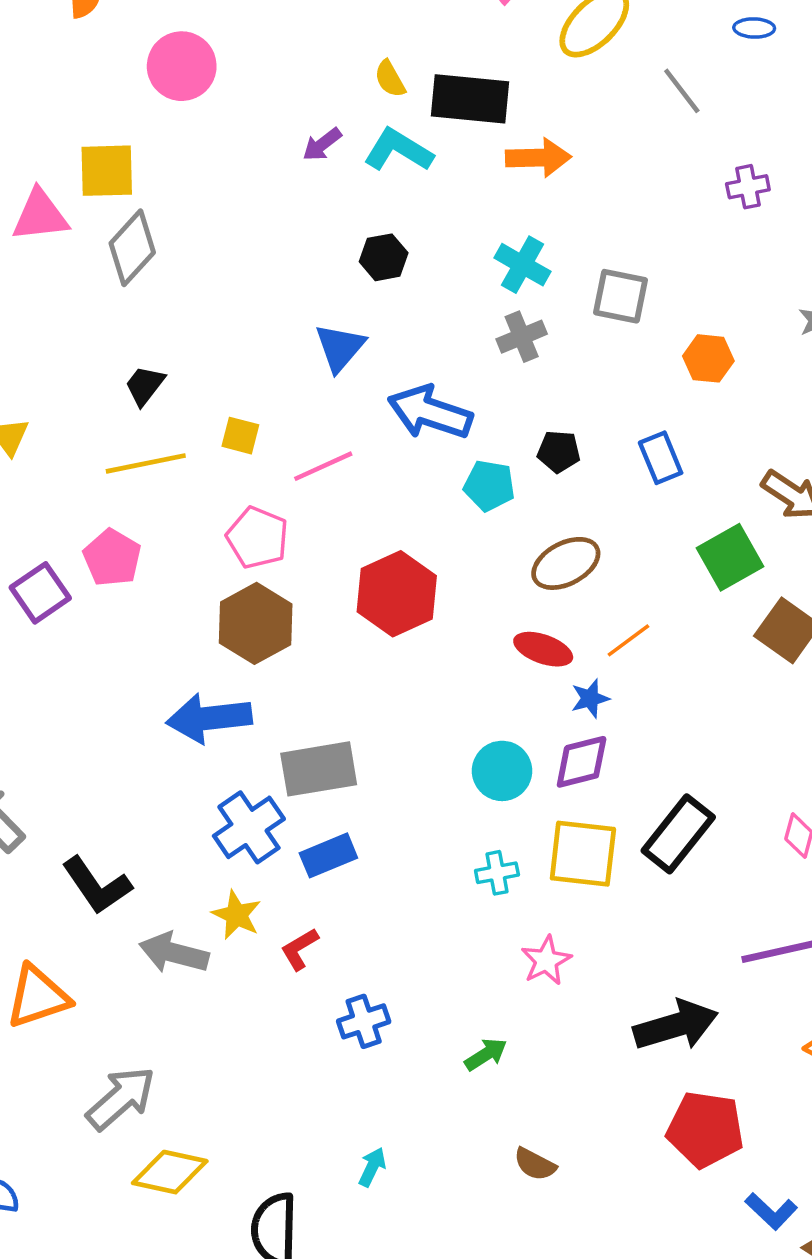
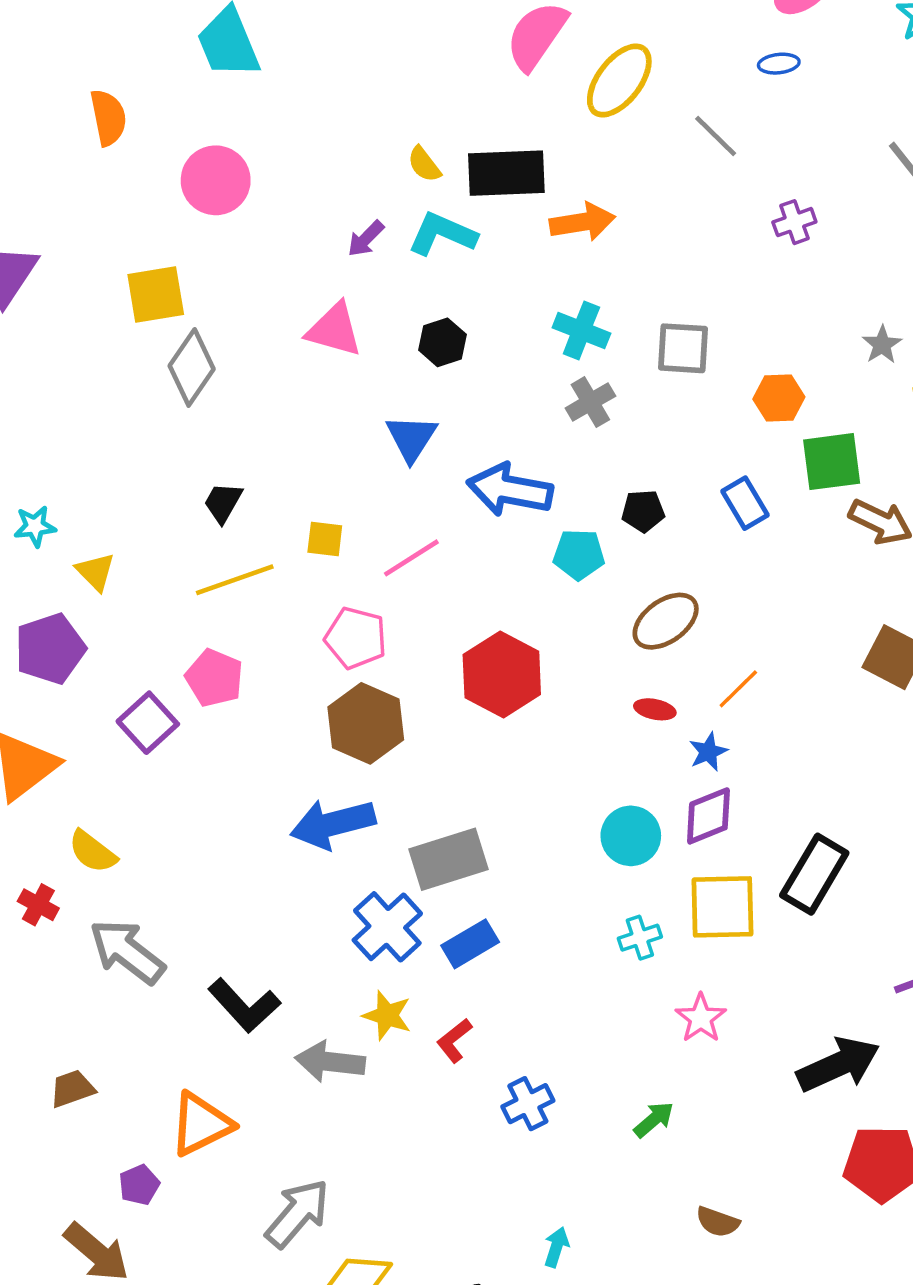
pink triangle: (40, 215) -> (334, 330), moved, turned 30
green square: (730, 557) -> (832, 462), moved, turned 30
red ellipse: (543, 649) -> (655, 709), size x0.7

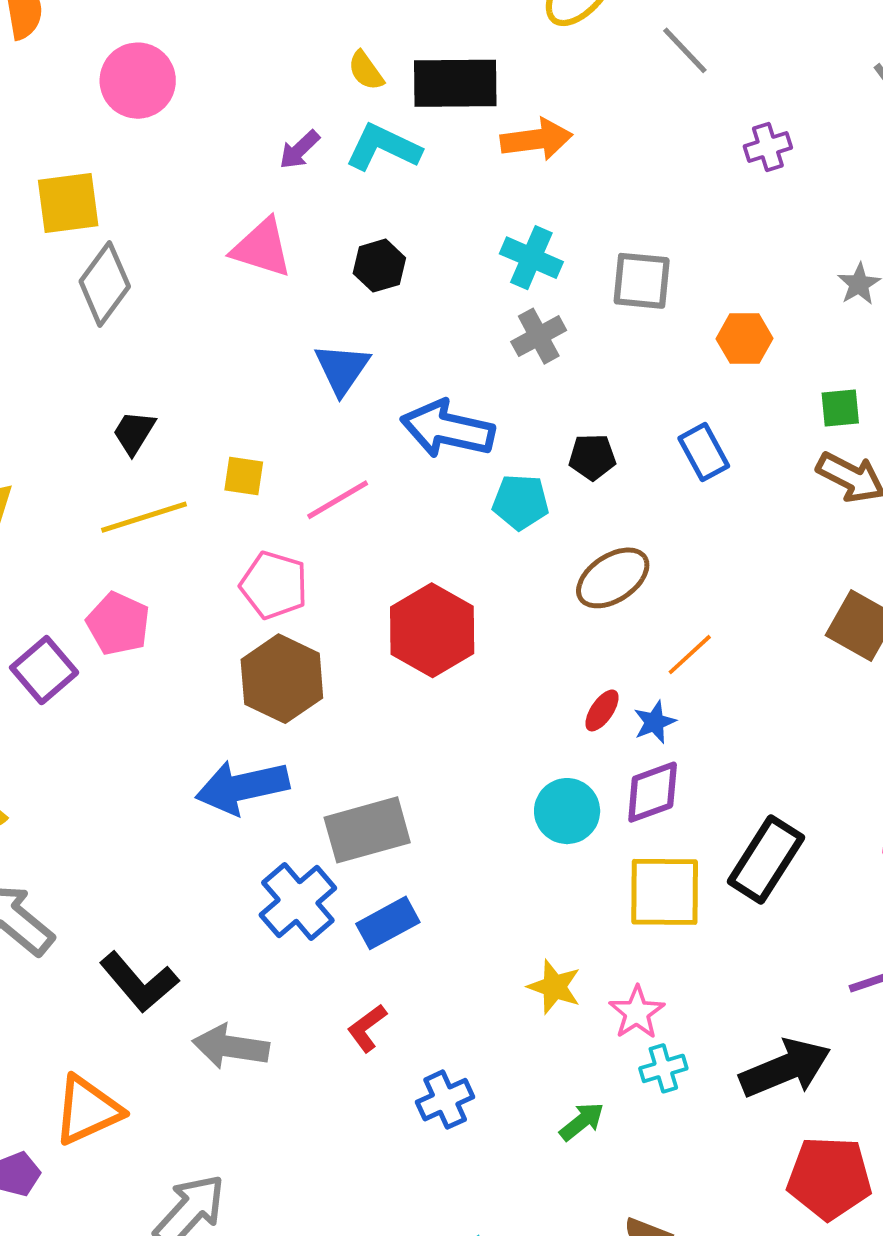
green square: (832, 462) -> (840, 408), moved, size x0.6
red ellipse: (655, 709) -> (602, 710), moved, turned -69
cyan cross: (640, 938) -> (663, 1068), moved
yellow star: (387, 1015) -> (554, 987), moved

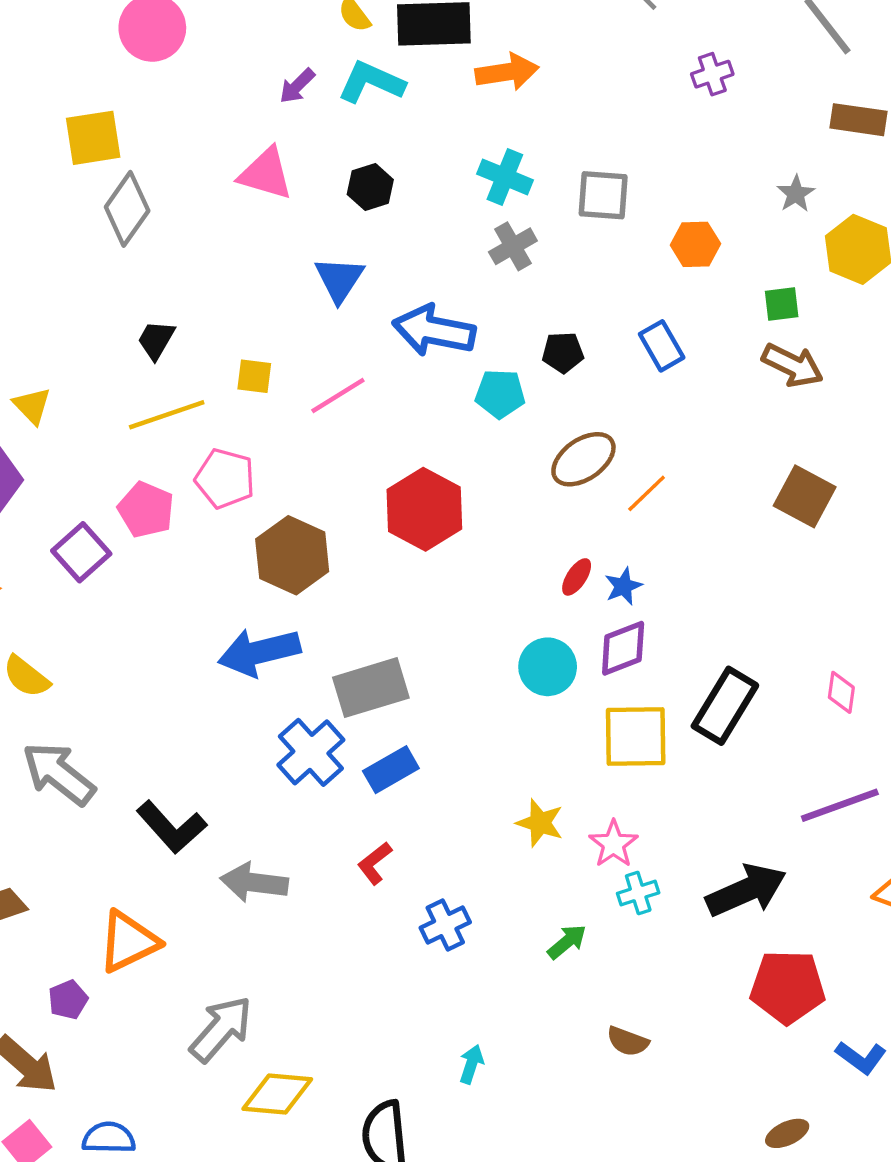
pink pentagon: (274, 585) -> (225, 479), moved
orange line: (690, 655) -> (647, 493), moved

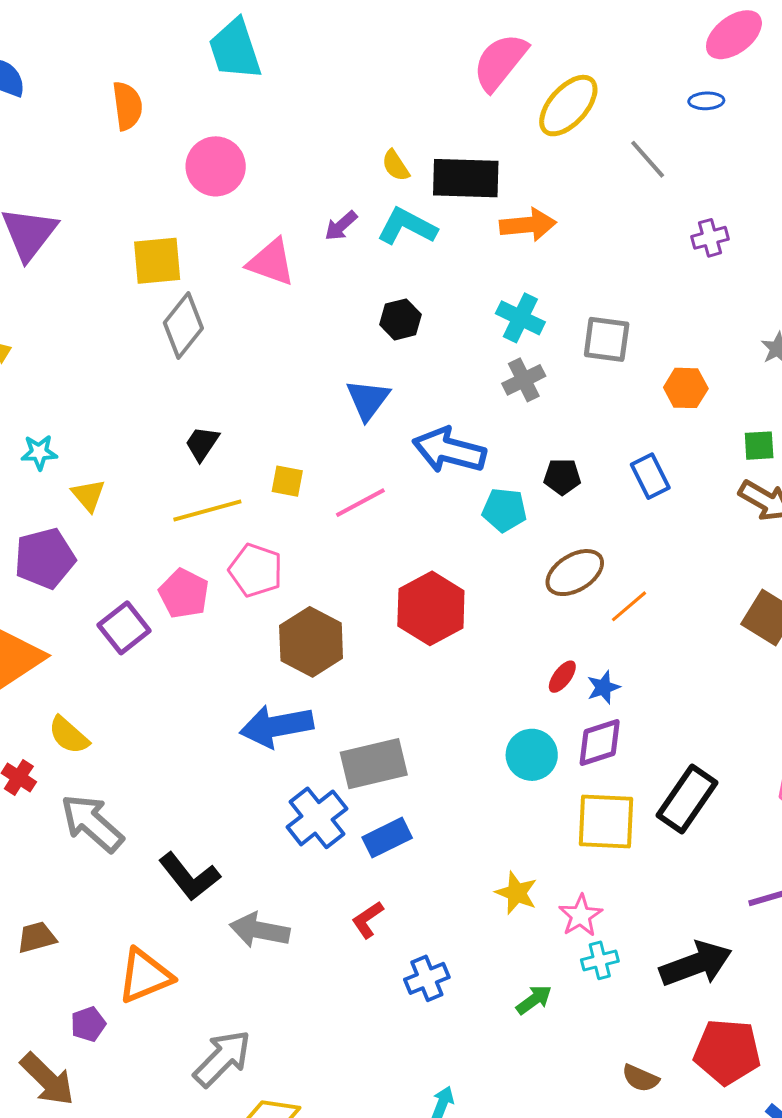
pink triangle: (266, 174) -> (271, 262), moved
brown semicircle: (628, 1041) -> (640, 1078), moved

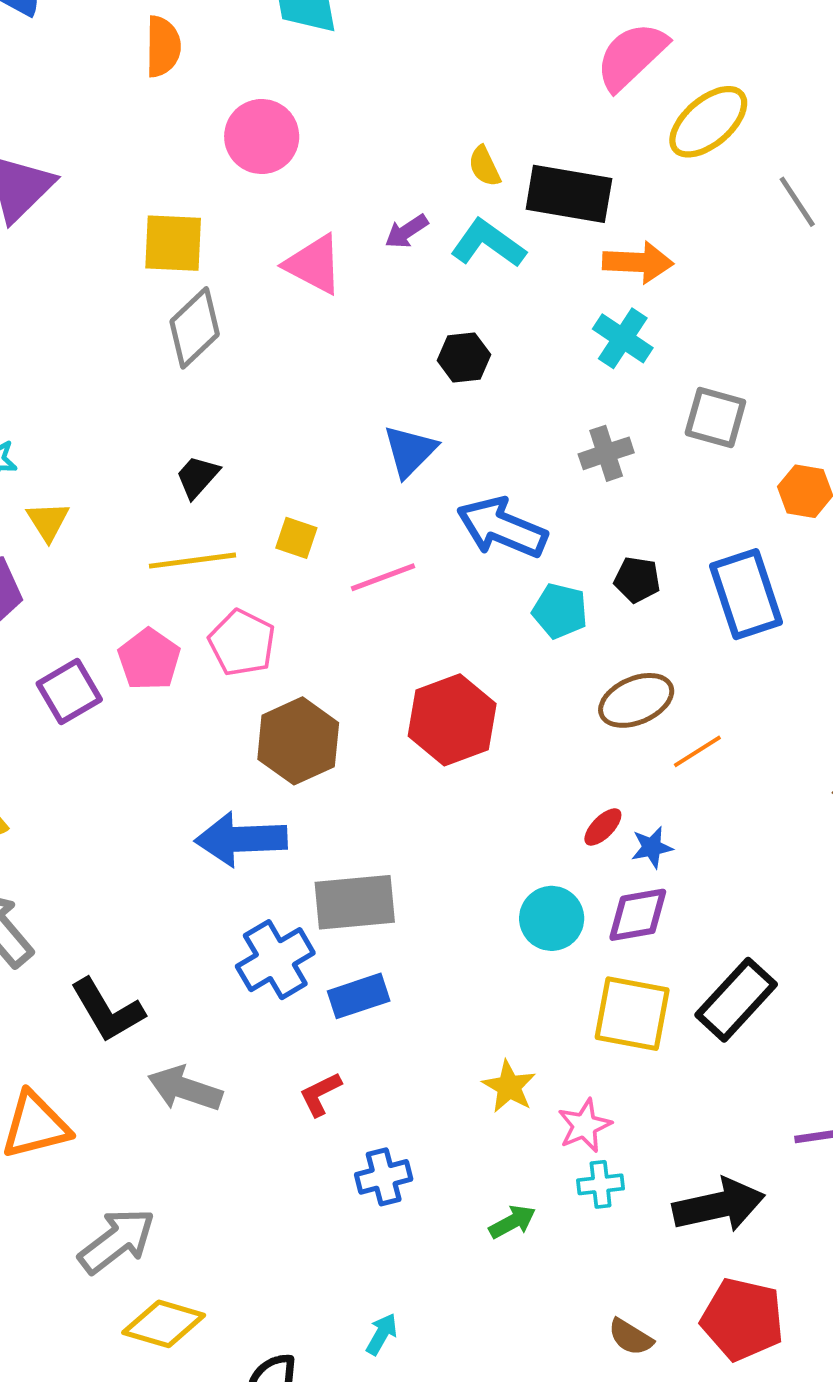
cyan cross: (520, 318) -> (623, 338), moved
blue rectangle: (650, 476) -> (746, 594), size x1.6

